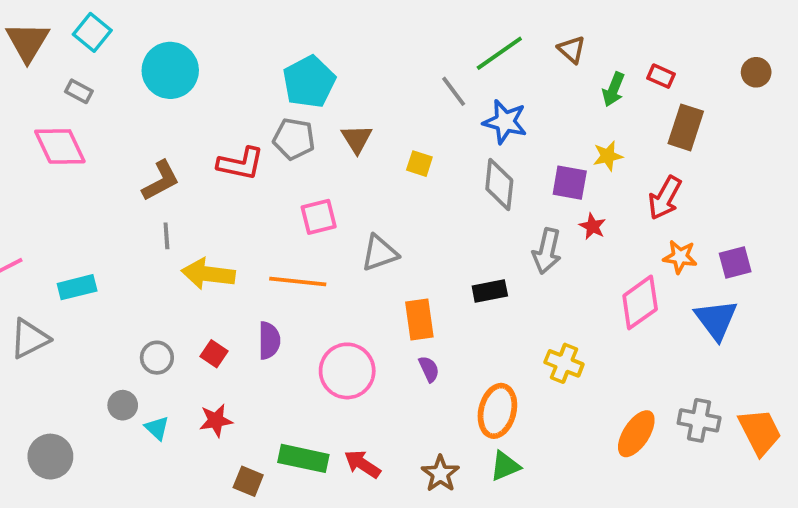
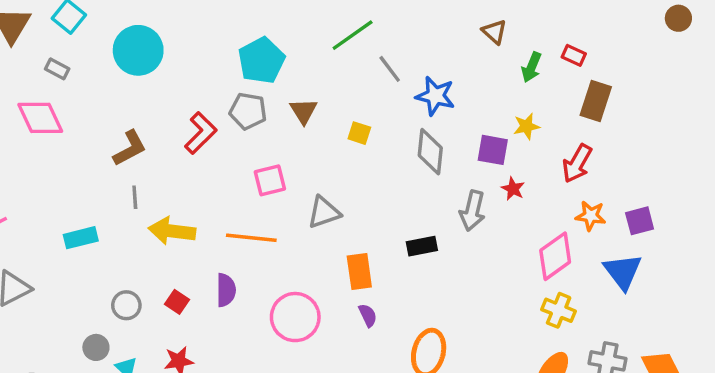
green line: (499, 53) -> (353, 35), moved
brown circle: (756, 72) -> (678, 18), moved
red L-shape: (241, 164) -> (201, 133), turned -57
cyan rectangle: (77, 287) -> (81, 238), moved
yellow cross: (564, 363) -> (559, 310), moved

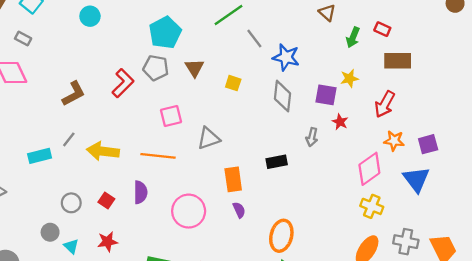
cyan circle: (138, 50) -> (90, 16), moved, size x0.6
brown rectangle: (596, 101) -> (398, 61), turned 72
gray line: (135, 197) -> (69, 139), moved, turned 42
gray arrow: (472, 211) -> (312, 137), size x0.7

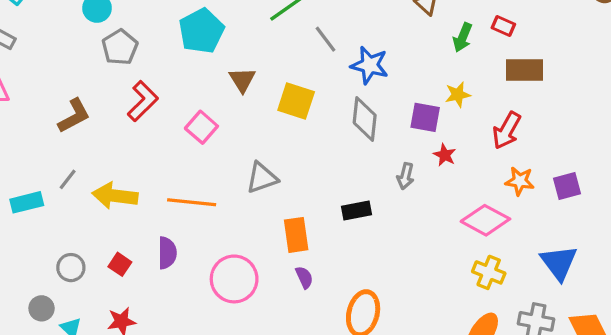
gray pentagon: (156, 68) -> (120, 47), moved, turned 30
yellow square: (233, 83) -> (296, 101), size x1.6
pink square: (171, 116) -> (201, 127), moved, turned -35
pink diamond: (369, 169) -> (485, 220), turned 64
blue triangle: (416, 179) -> (559, 263), moved

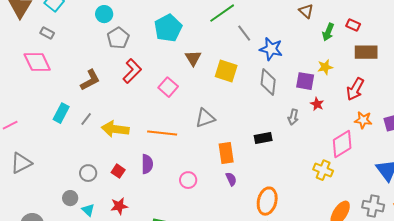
cyan rectangle: (27, 202) -> (61, 113), moved, turned -48
pink diamond: (485, 220) -> (342, 144), turned -60
yellow cross: (489, 272) -> (323, 170), moved
pink circle: (234, 279) -> (188, 180), size x0.6

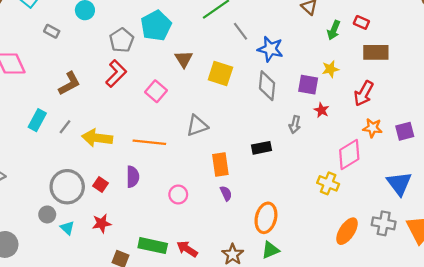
gray rectangle: (47, 33) -> (52, 31), moved
gray pentagon: (118, 38) -> (122, 40), moved
gray circle: (88, 173) -> (67, 187), size x1.8

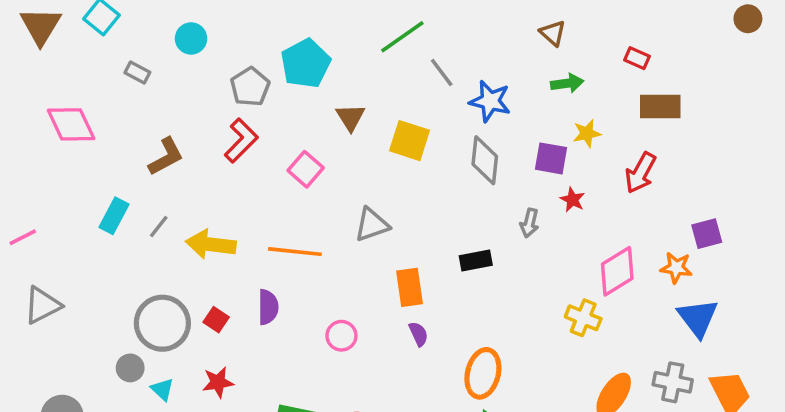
green arrow: (334, 30) -> (567, 83), moved, turned -120
orange star: (373, 128) -> (676, 268), moved

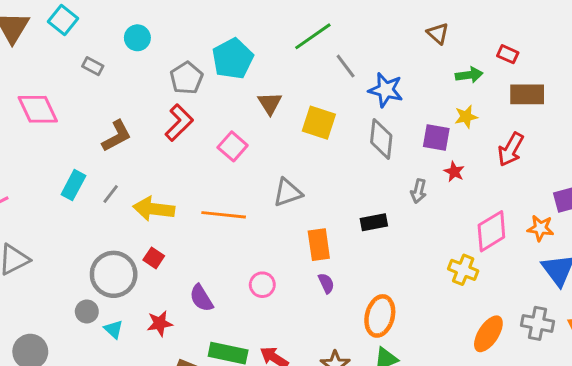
green arrow: (567, 83) -> (469, 75), moved
purple semicircle: (268, 307) -> (201, 298), moved, turned 148
red square: (216, 320) -> (154, 258), moved

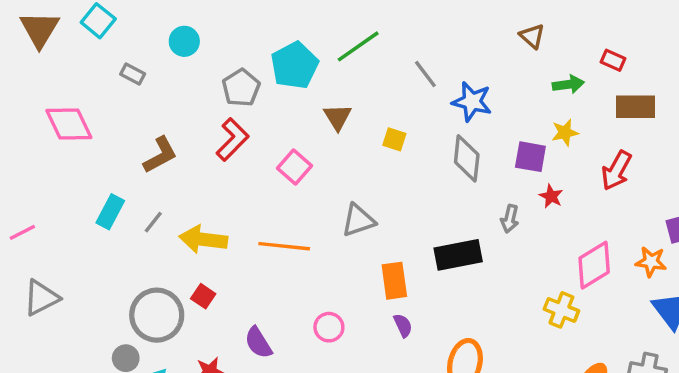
green line: (313, 36) -> (358, 46), moved
yellow square: (319, 123) -> (394, 139), size x0.6
black rectangle: (374, 222) -> (458, 255), size x1.5

